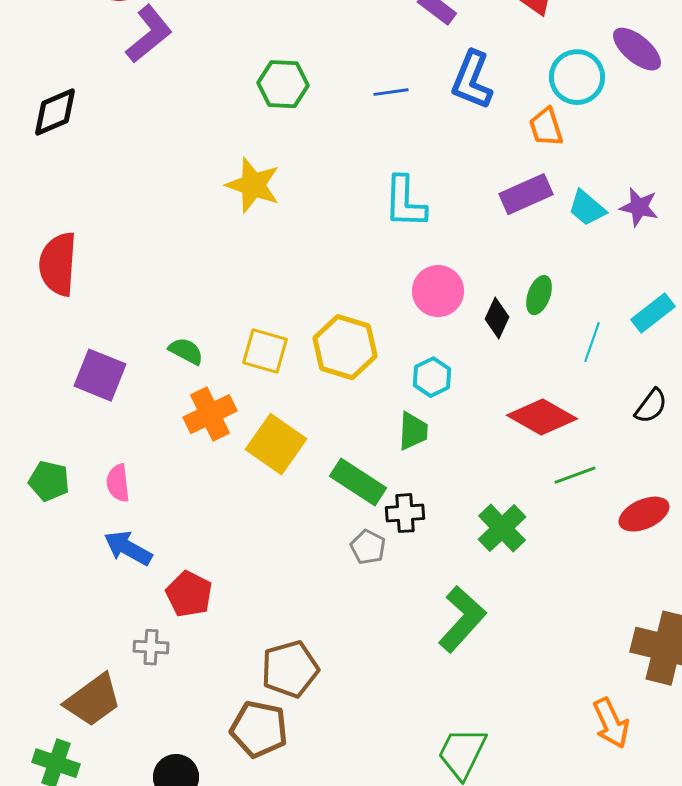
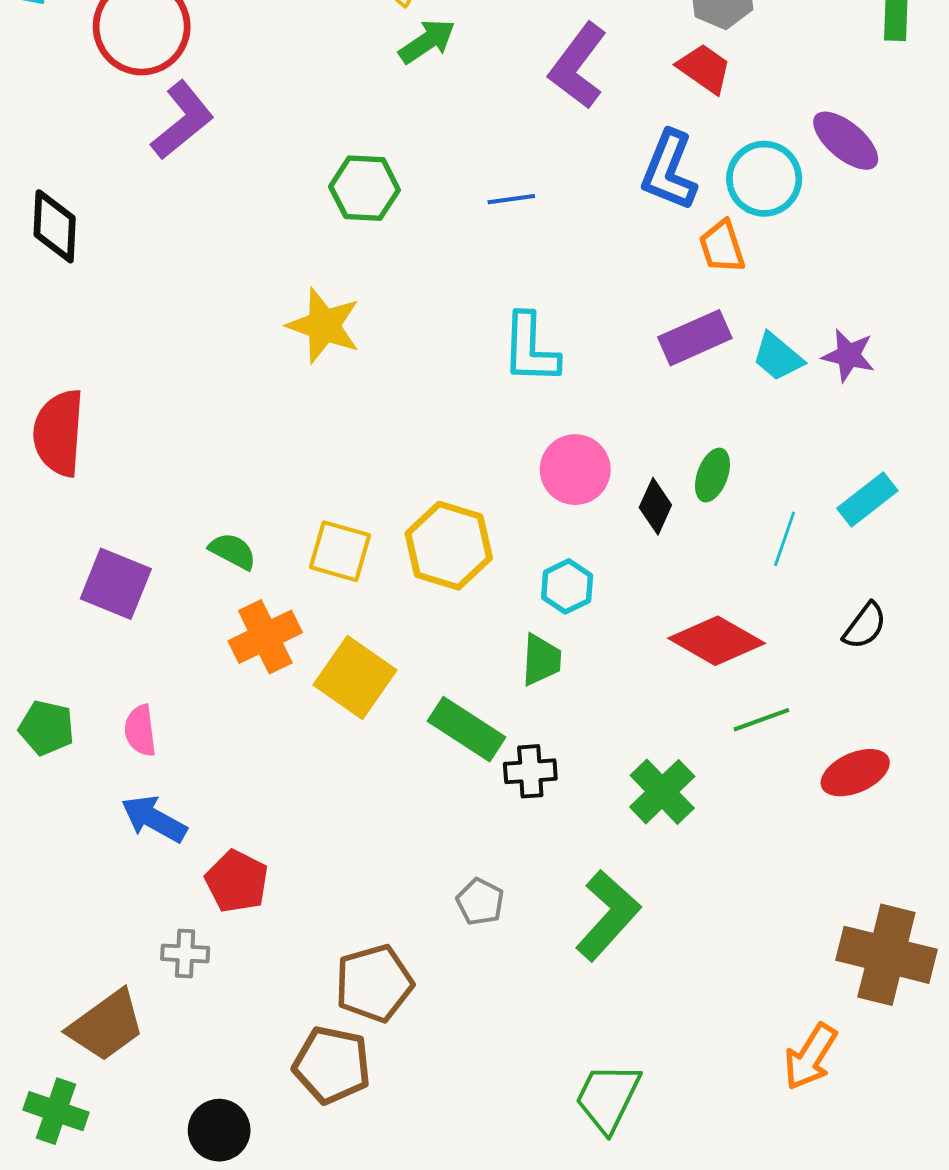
blue L-shape: (472, 80) -> (669, 171), moved
black diamond: (55, 112) -> (55, 226), turned -64
gray pentagon: (368, 547) -> (480, 902), moved
orange arrow: (611, 723) -> (810, 1057), turned 57

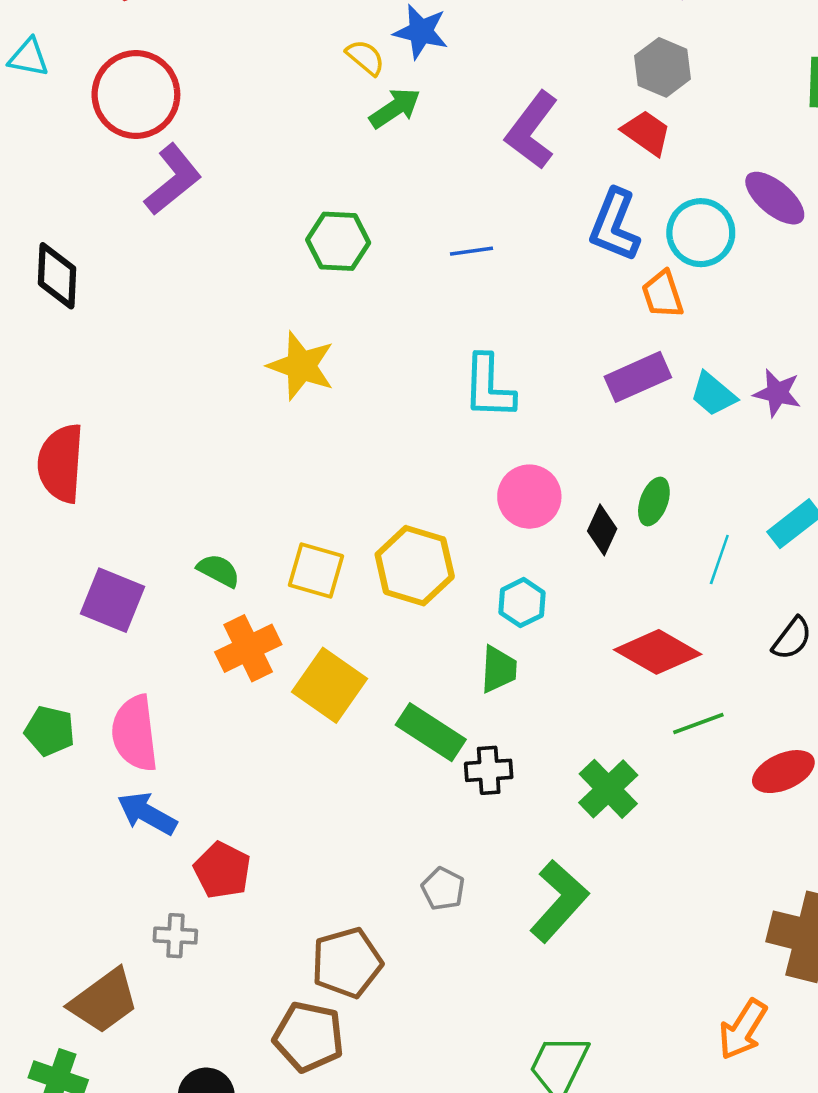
pink semicircle: (140, 731) -> (135, 733), size x1.6

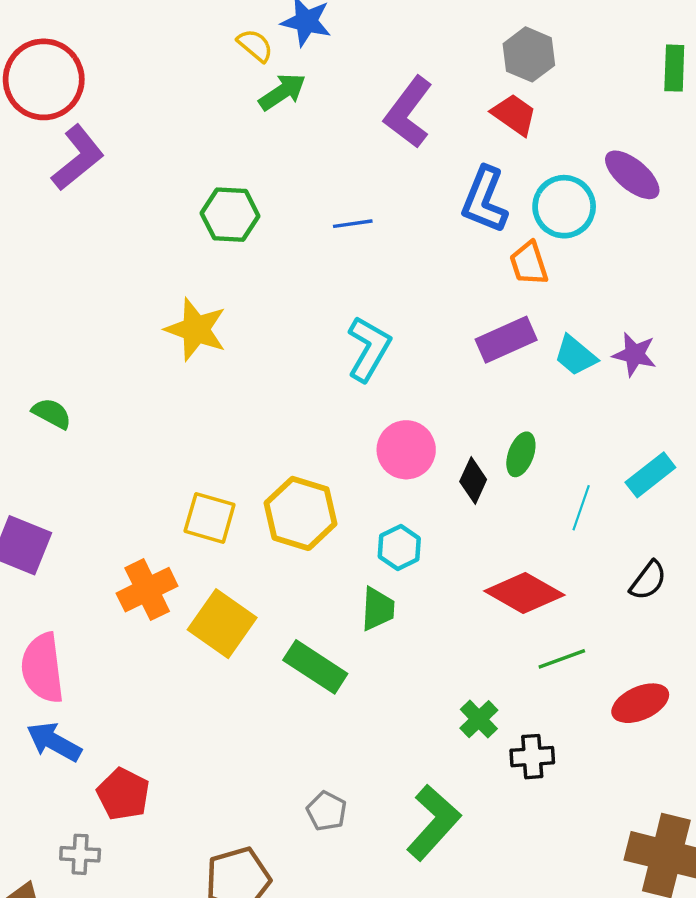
cyan L-shape: (489, 387) -> (369, 349), turned -152
green semicircle: (219, 571) -> (52, 413), moved
black cross: (489, 770) -> (532, 757), moved
green cross: (608, 789) -> (479, 719), size x0.7

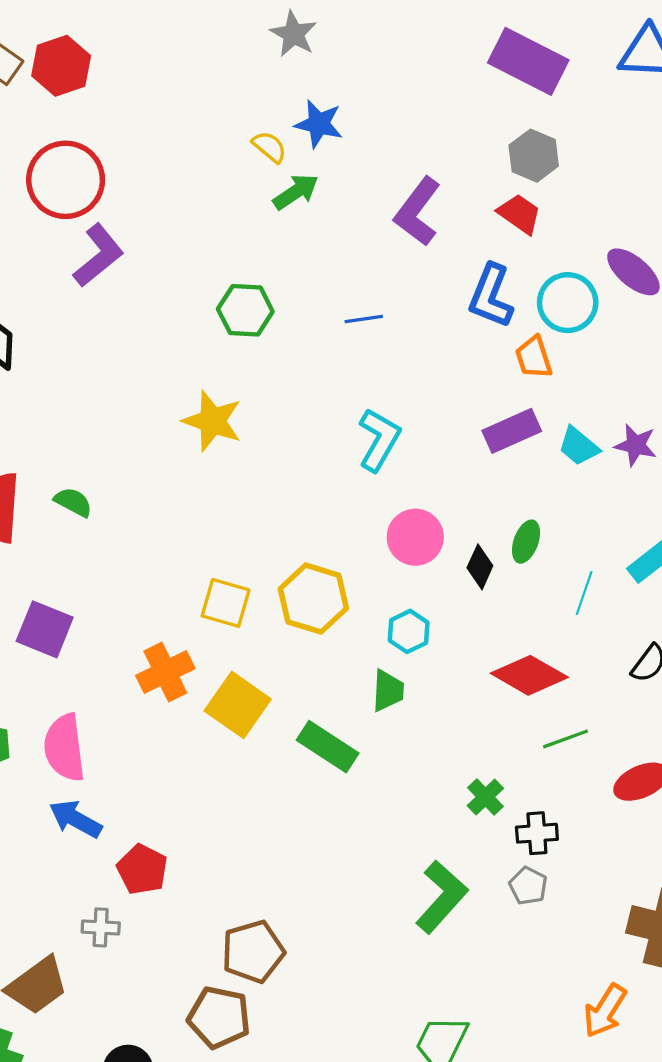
gray pentagon: (327, 811) -> (528, 886), moved

